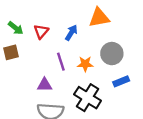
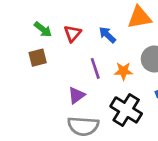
blue arrow: (71, 33) -> (107, 35), turned -77
purple triangle: (45, 85) -> (76, 95), turned -35

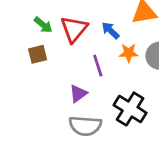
red triangle: (72, 33) -> (74, 29), size x1.5
orange star: (123, 71) -> (129, 53), moved

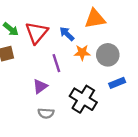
gray semicircle: (85, 126) -> (46, 113), size x0.6

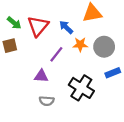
purple line: (56, 63) -> (56, 54), turned 56
purple triangle: (40, 86) -> (41, 76), turned 40

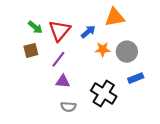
blue arrow: (66, 27) -> (88, 32), turned 96
purple line: (56, 54) -> (58, 59), moved

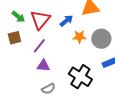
gray semicircle: (68, 107) -> (48, 89), turned -32

